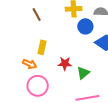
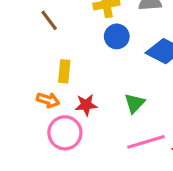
blue circle: (85, 26) -> (117, 36), moved
red star: (65, 64) -> (86, 105), moved

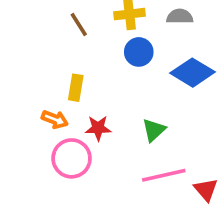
brown line: (49, 20) -> (79, 25), moved

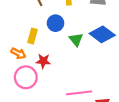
blue circle: (139, 52) -> (56, 23), moved
green triangle: (154, 130) -> (76, 40), moved, turned -32

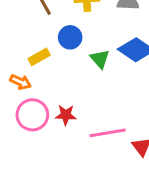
yellow rectangle: (33, 36) -> (39, 57), turned 48
red star: (43, 61) -> (66, 115), moved

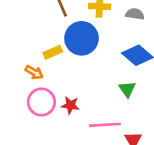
blue circle: (70, 37) -> (81, 38), size x1.6
green triangle: (100, 59) -> (127, 89), moved

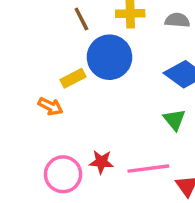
pink circle: (41, 102) -> (63, 174), moved
red star: (70, 105) -> (101, 162), moved

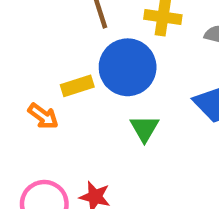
green triangle: (174, 120) -> (144, 129), moved

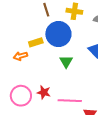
orange arrow: (43, 116) -> (20, 56), turned 128

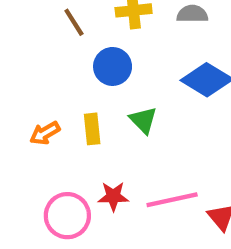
blue circle: (58, 34) -> (113, 66), size x0.7
yellow rectangle: (36, 42) -> (92, 129), moved, turned -64

